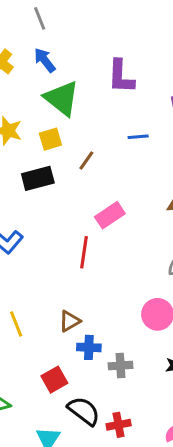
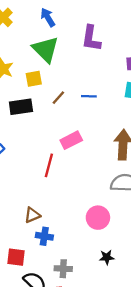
blue arrow: (45, 60) -> (48, 17), moved
blue line: (138, 137) -> (89, 96), moved
gray cross: (120, 366) -> (63, 269), moved
red square: (54, 380) -> (16, 257), turned 30

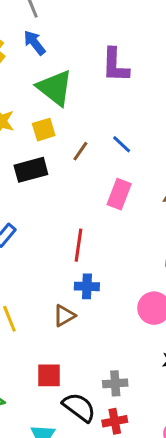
blue arrow: (48, 17) -> (35, 43), moved
blue line: (89, 96) -> (122, 144), turned 48
pink rectangle: (71, 140) -> (119, 194), moved, turned -35
blue cross: (44, 236) -> (87, 286), moved

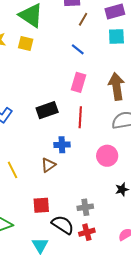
yellow square: (44, 130) -> (26, 44), turned 35
brown line: (80, 151) -> (83, 19), moved
black rectangle: (31, 170) -> (47, 110), moved
red line: (79, 245) -> (80, 117), moved

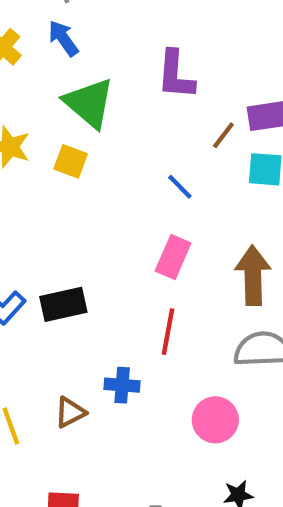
brown line: (83, 19) -> (223, 135), moved
black rectangle: (47, 110) -> (63, 304), moved
brown triangle: (48, 165) -> (70, 412), moved

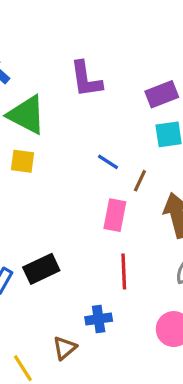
brown line: (223, 135) -> (140, 181), moved

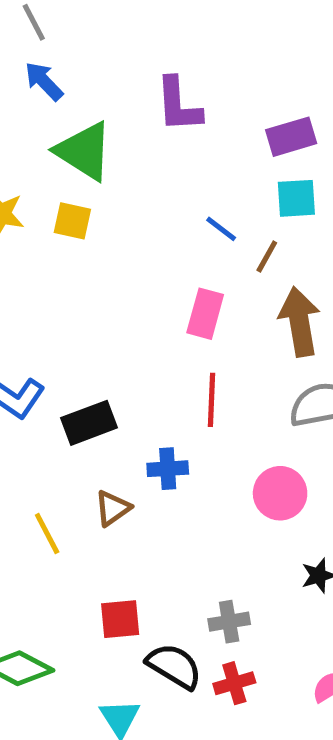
blue line: (108, 162) -> (221, 229), moved
brown line: (140, 181) -> (267, 256), moved
black rectangle: (41, 269) -> (89, 423), moved

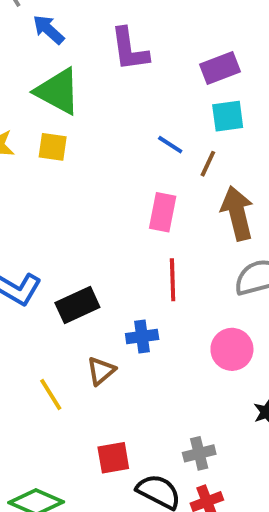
blue arrow: (44, 81) -> (49, 30), moved

